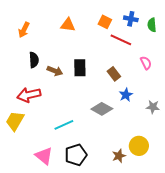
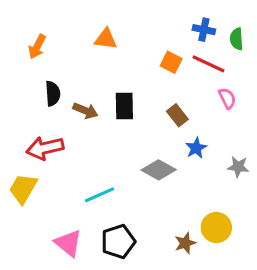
orange square: (105, 22) -> (171, 62), moved
red line: (121, 40) -> (209, 64), moved

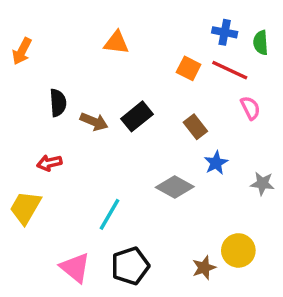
orange arrow: (37, 47) -> (22, 51), moved
black rectangle: (124, 106) -> (137, 116), turned 52
red arrow: (45, 148) -> (49, 163), size x0.6
cyan line: (99, 195) -> (109, 214), turned -36

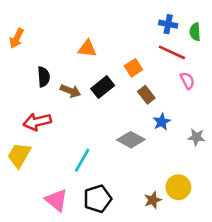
orange triangle: (116, 43) -> (87, 49), moved
orange square: (189, 68) -> (133, 68), moved, turned 30
red arrow: (49, 163) -> (37, 122), size x1.5

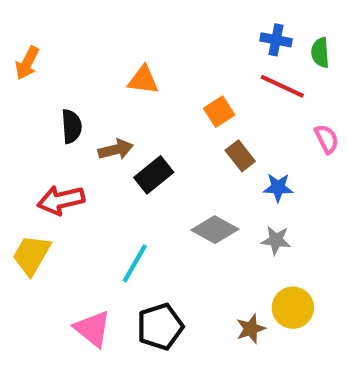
pink semicircle: (187, 81) -> (327, 139), moved
black rectangle: (103, 87) -> (154, 175), moved
brown arrow: (71, 91) -> (116, 150), turned -36
blue star: (162, 122) -> (278, 187), moved, turned 30
gray star: (196, 137) -> (276, 240), moved

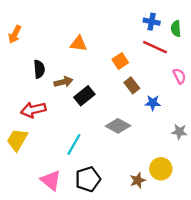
gray star: (276, 240) -> (179, 132), moved

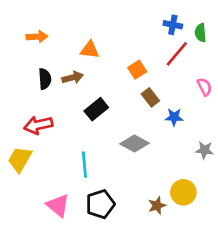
orange arrow: (15, 34) -> (37, 37), moved, turned -120
red line: (155, 47) -> (177, 54), turned -75
brown arrow: (63, 82) -> (73, 78), moved
cyan line: (74, 144) -> (84, 165), turned -35

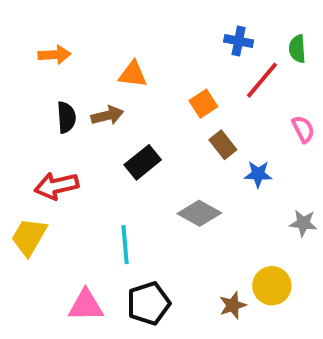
blue cross: (173, 25) -> (239, 41), moved
pink triangle: (58, 205) -> (86, 305), turned -40

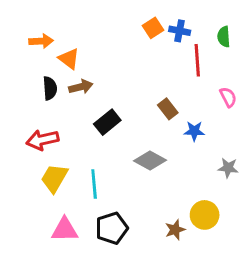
orange triangle: (133, 74) -> (69, 59), moved, turned 30
red line: (262, 80) -> (197, 60), turned -44
orange square: (203, 104) -> (153, 28), moved
yellow trapezoid: (29, 237) -> (54, 178), moved

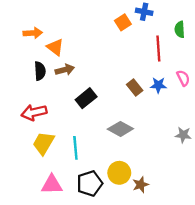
blue cross: (180, 31) -> (144, 12), moved
blue star: (194, 131) -> (158, 85), moved
yellow circle: (205, 215) -> (119, 173), moved

